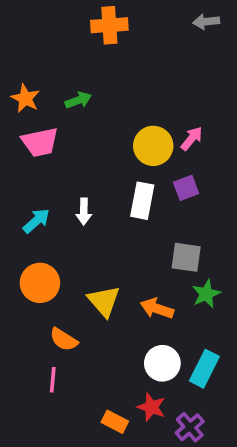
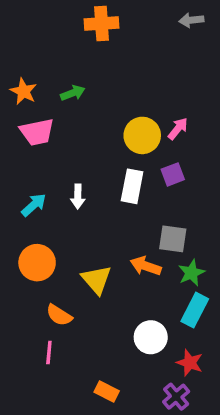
orange arrow: (157, 308) -> (146, 266), moved
cyan rectangle: (204, 369) -> (195, 310), moved
red star: (151, 407) -> (190, 363), moved

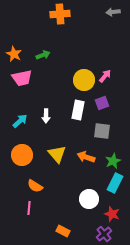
gray square: (173, 239) -> (102, 131), moved
yellow triangle: (96, 280) -> (57, 154), moved

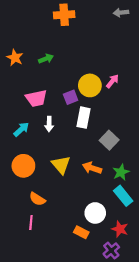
pink trapezoid: (22, 78) -> (36, 98), moved
purple square: (102, 103) -> (71, 97), moved
gray square: (102, 131) -> (109, 140), turned 36
cyan rectangle: (115, 183) -> (123, 196), turned -66
orange rectangle: (63, 231) -> (81, 232), moved

